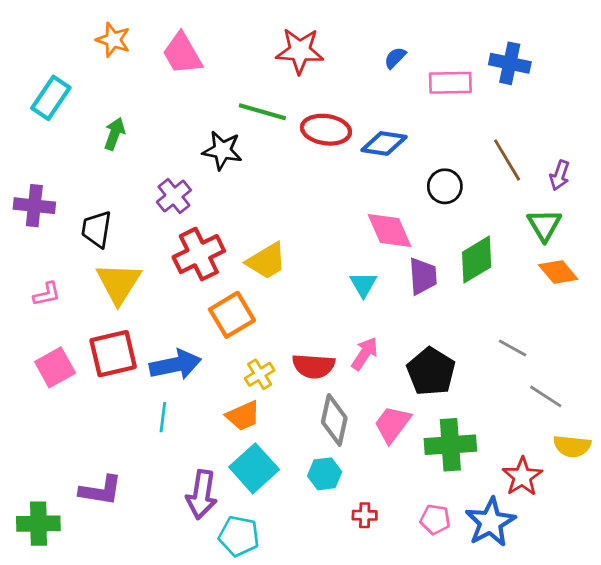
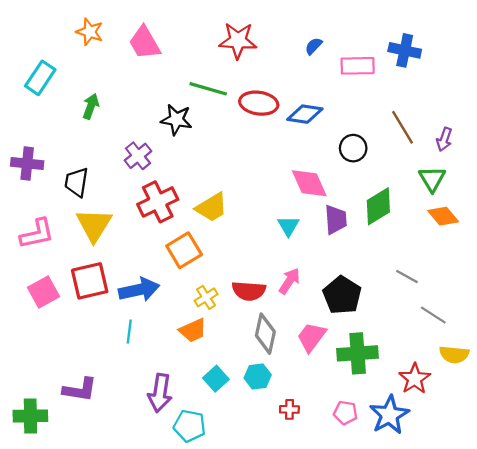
pink L-shape: (47, 294) -> (37, 234), size x1.6
cyan square: (254, 468) -> (216, 379), moved, size x0.7

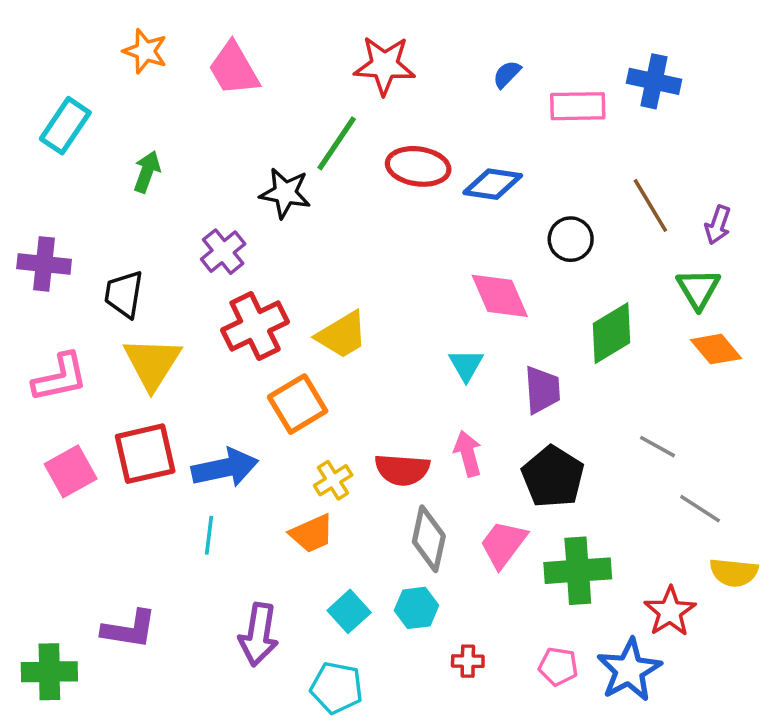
green line: (208, 89) -> (337, 143), turned -72
purple trapezoid: (336, 219) -> (542, 390), moved
pink arrow: (289, 281) -> (468, 454), turned -48
cyan pentagon: (190, 426) -> (337, 688), moved

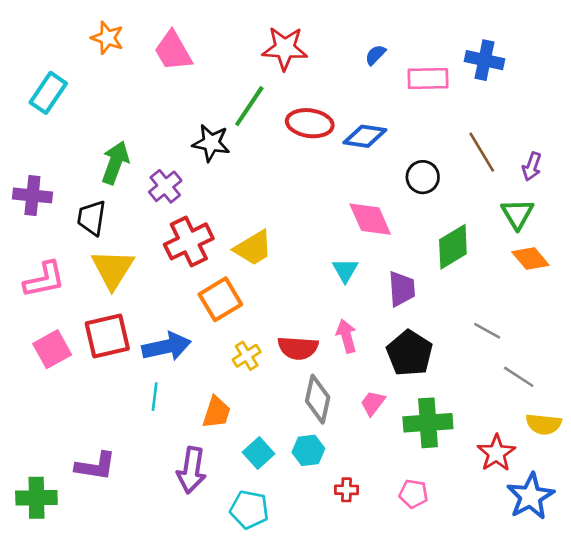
green arrow: (147, 172) -> (115, 163), moved, size x1.4
orange trapezoid: (312, 533) -> (216, 412), moved, turned -48
pink trapezoid: (503, 544) -> (373, 403), size x0.7
blue star: (629, 670) -> (530, 496), moved

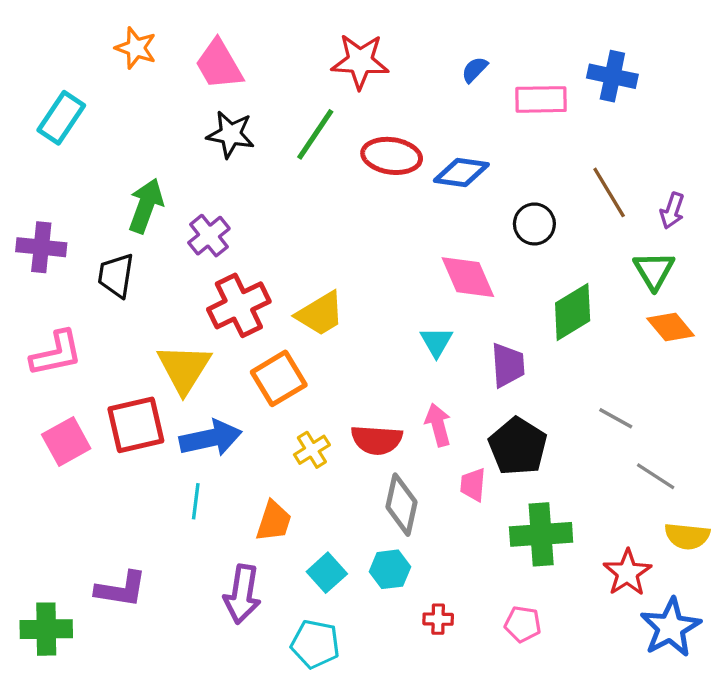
black star: (211, 143) -> (231, 134), moved
yellow triangle: (113, 269) -> (184, 368), moved
pink trapezoid: (373, 403) -> (473, 485), moved, turned -32

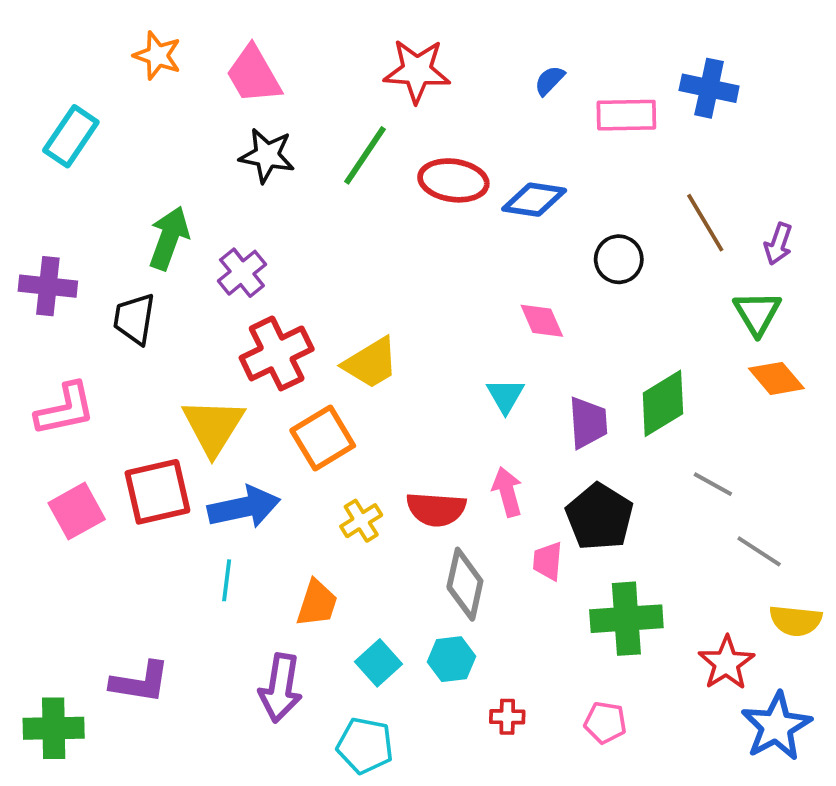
pink diamond: (468, 277) -> (542, 321), size x0.7
green diamond: (573, 312) -> (663, 403), moved

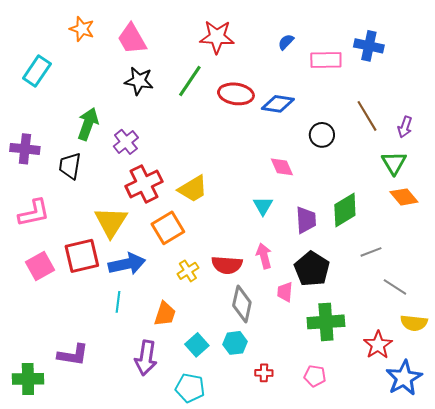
gray line: (713, 484) -> (371, 252), turned -50

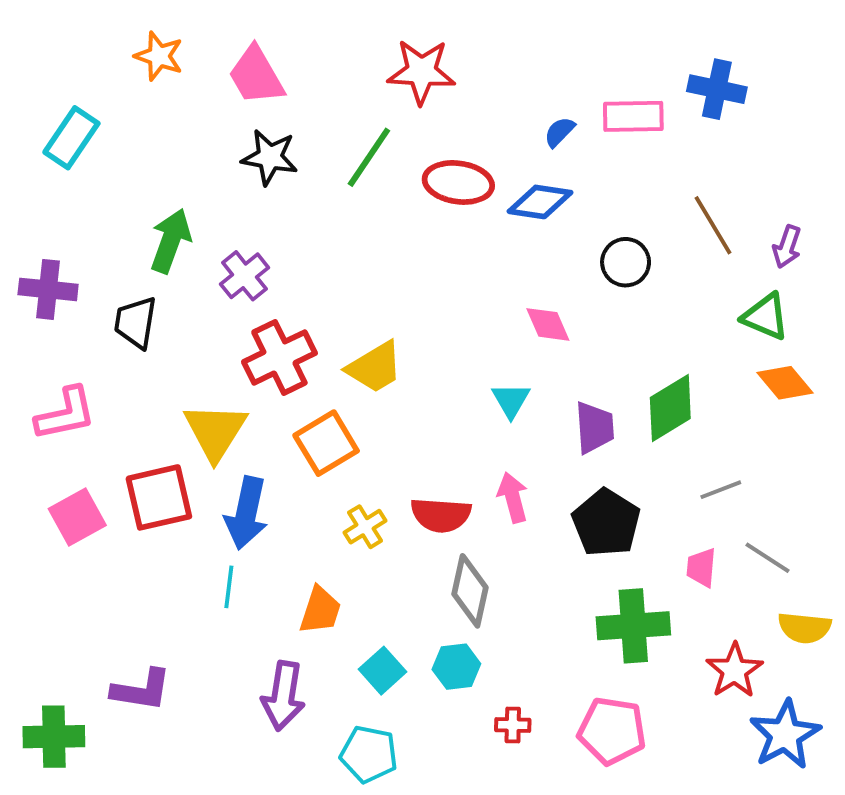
blue semicircle: (286, 42) -> (559, 132), moved
green triangle: (394, 163) -> (766, 317), turned -36
blue arrow: (127, 264) -> (246, 513), turned 114
pink trapezoid: (285, 292) -> (701, 567), moved
pink pentagon: (315, 376) -> (612, 731), size x1.6

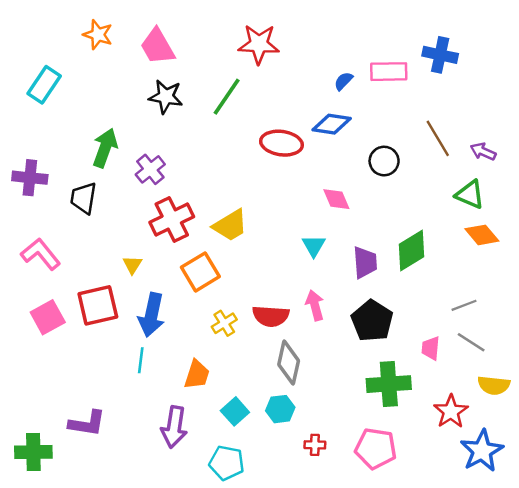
red ellipse: (458, 182) -> (281, 143), moved
purple arrow: (787, 247) -> (483, 151), turned 95
pink L-shape: (66, 414) -> (41, 254), turned -117
yellow triangle: (215, 431) -> (132, 265), size x0.5
gray line: (721, 490) -> (464, 305), moved

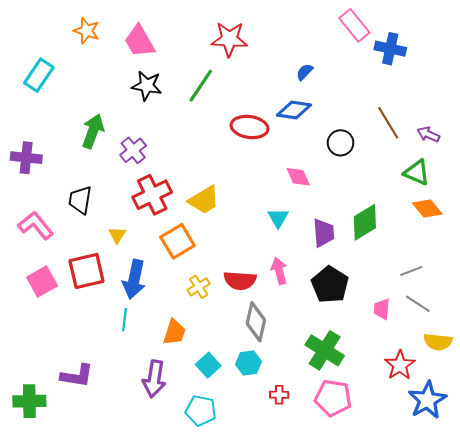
pink rectangle: (389, 72) -> (354, 25), moved, turned 52
black trapezoid: (83, 198) -> (80, 200), moved
green cross: (389, 384) -> (325, 350), moved, turned 36

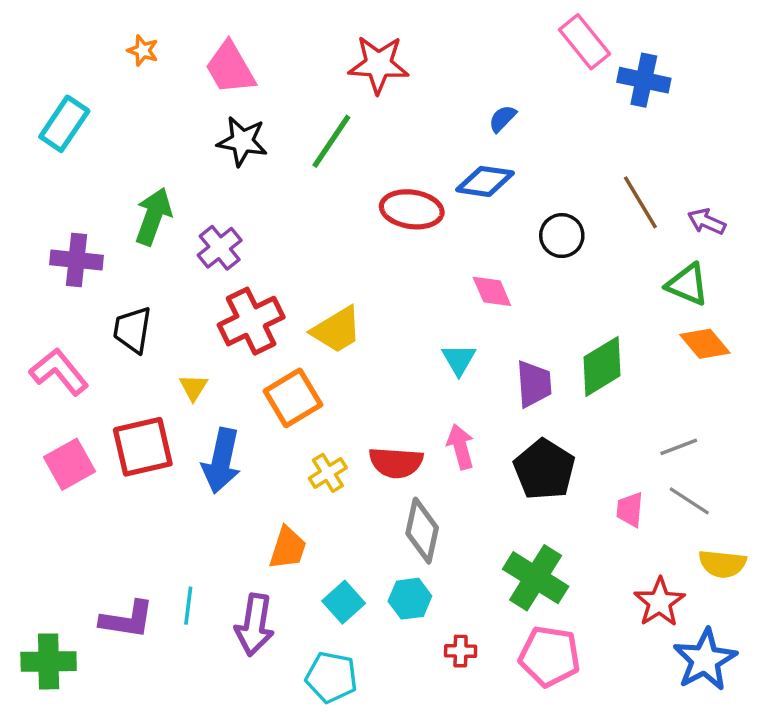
orange star: (87, 31) -> (143, 50), size x0.7
purple cross: (26, 158) -> (76, 260), moved
cyan line: (125, 320) -> (188, 606), moved

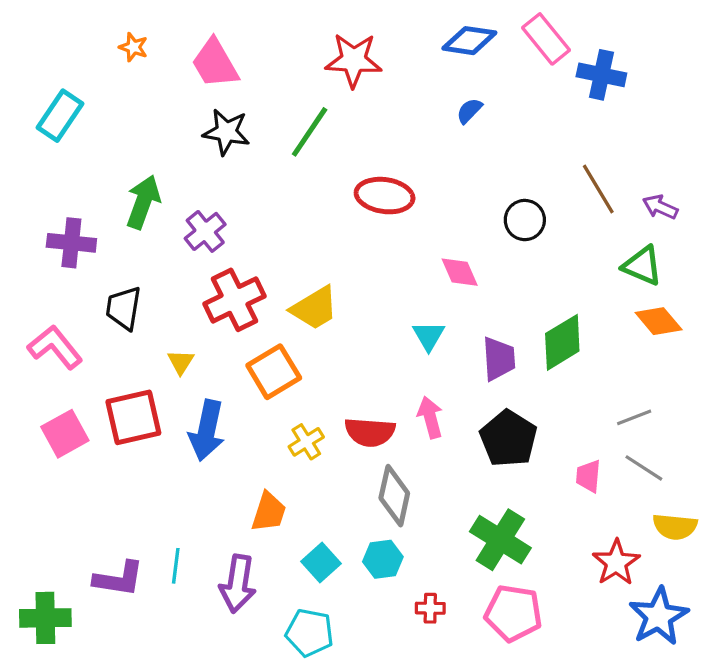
blue diamond: (485, 181) -> (469, 41), moved

